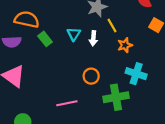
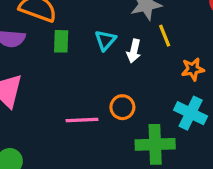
green rectangle: (45, 39) -> (61, 41), turned 32
orange star: (125, 45) -> (193, 69), moved
pink line: (67, 103) -> (82, 120), moved

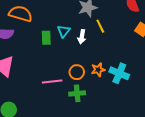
green rectangle: (61, 41) -> (46, 38), moved
orange star: (193, 69) -> (98, 70), moved
green cross: (155, 144) -> (77, 93), moved, size x0.7

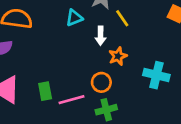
cyan triangle: (64, 31) -> (74, 18), moved, turned 40
green rectangle: (46, 38) -> (45, 91), moved
orange star: (98, 70) -> (118, 56), moved

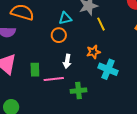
white arrow: (101, 36) -> (67, 61), moved
cyan cross: (156, 75) -> (108, 69), moved
orange circle: (101, 82) -> (59, 35), moved

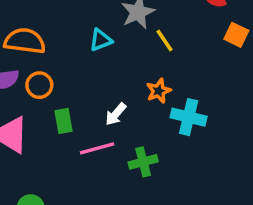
orange circle: (59, 35) -> (39, 85), moved
white arrow: (67, 61) -> (116, 114), turned 40
green rectangle: (35, 70) -> (63, 121), moved

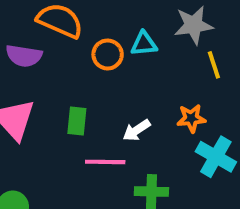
orange circle: (39, 85) -> (108, 54), moved

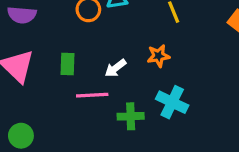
cyan cross: (216, 157) -> (172, 102), moved

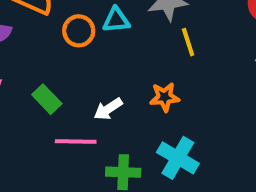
green rectangle: (67, 64) -> (47, 99), turned -50

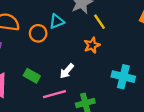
orange star: (165, 97) -> (92, 45), moved
cyan cross: (178, 158) -> (123, 77), moved

